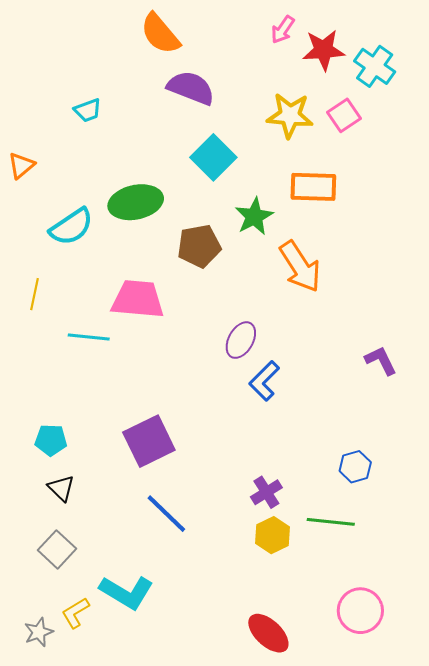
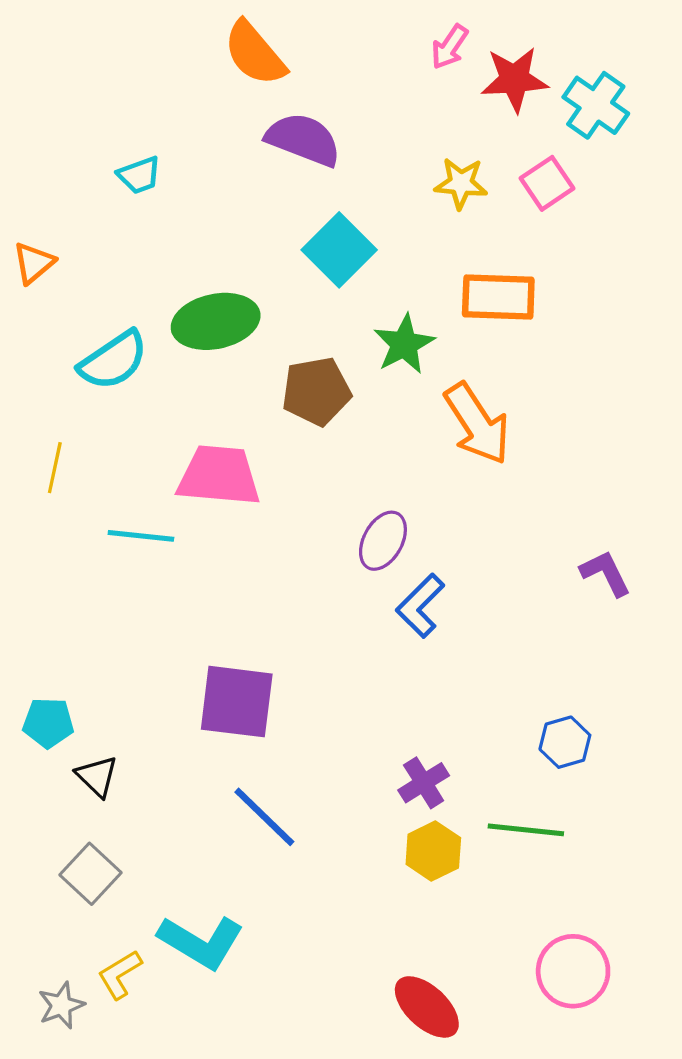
yellow star: (290, 115) -> (461, 183), size x0.7
cyan pentagon: (51, 440) -> (48, 723), moved
purple square: (149, 441) -> (237, 702), turned 33

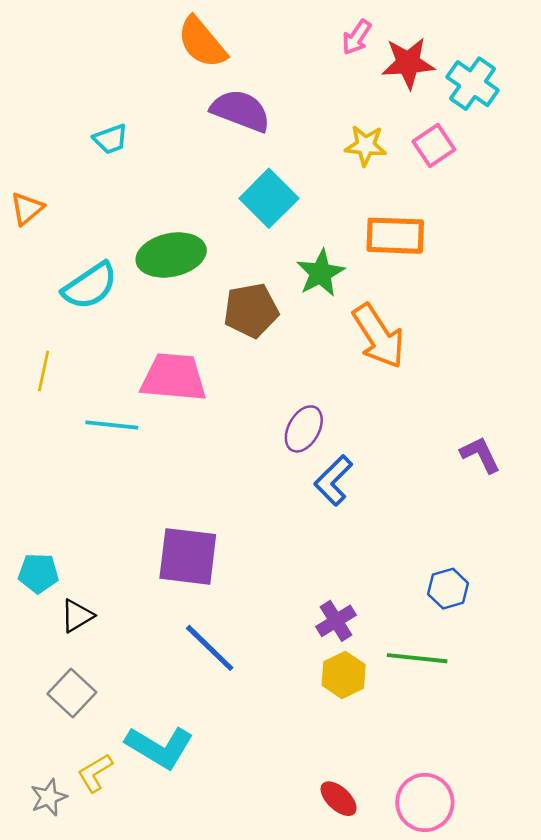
black triangle: (97, 776) -> (77, 616), turned 45
pink circle: (573, 971) -> (425, 803), moved
red ellipse: (427, 1007) -> (339, 799), size x0.7

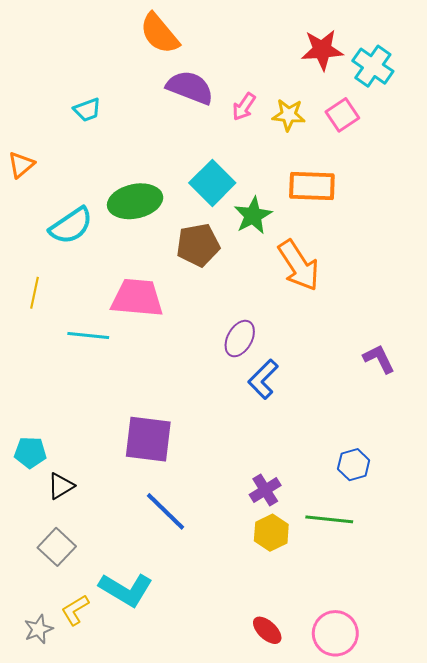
pink arrow: (357, 37) -> (244, 107), moved
cyan square: (269, 198) -> (212, 183), moved

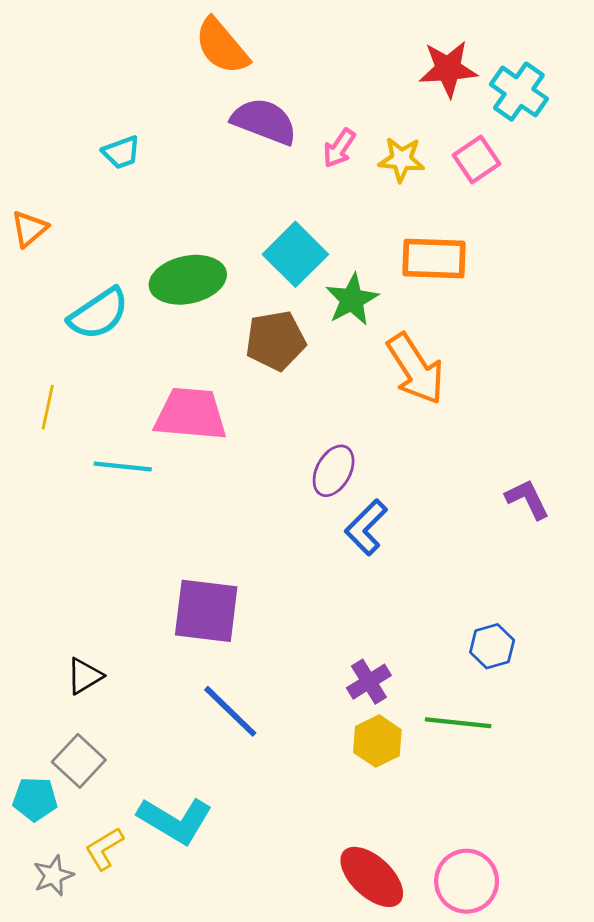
cyan pentagon: (30, 452) -> (35, 799), moved
red ellipse: (267, 630) -> (372, 877), size x1.6

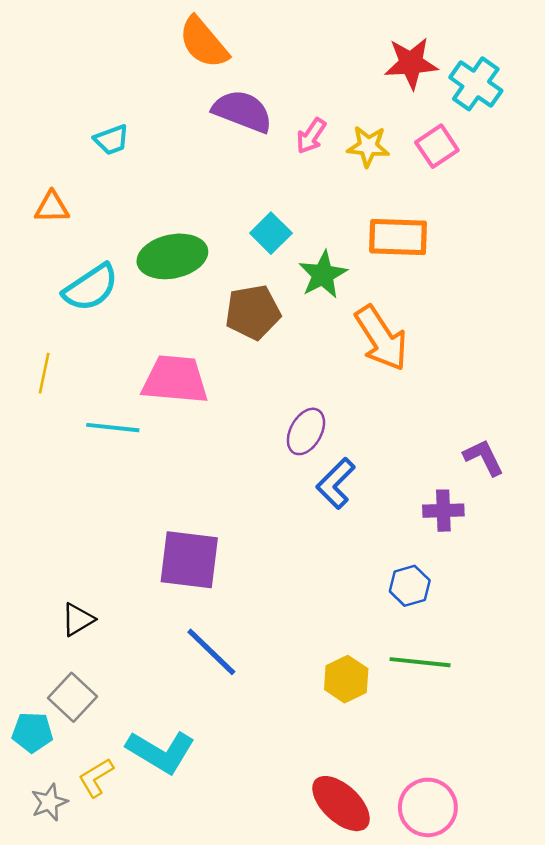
orange triangle: (29, 229) -> (52, 207), moved, turned 39
cyan square: (295, 254) -> (271, 233), size x0.7
blue hexagon: (492, 646) -> (410, 586), moved
purple cross: (369, 682) -> (443, 511), moved, turned 30

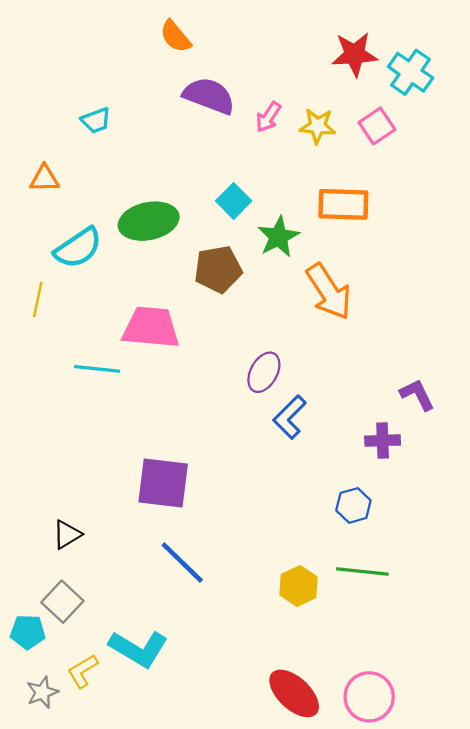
orange semicircle: (204, 43) -> (175, 36), size x0.7
yellow line: (44, 373) -> (38, 299), moved

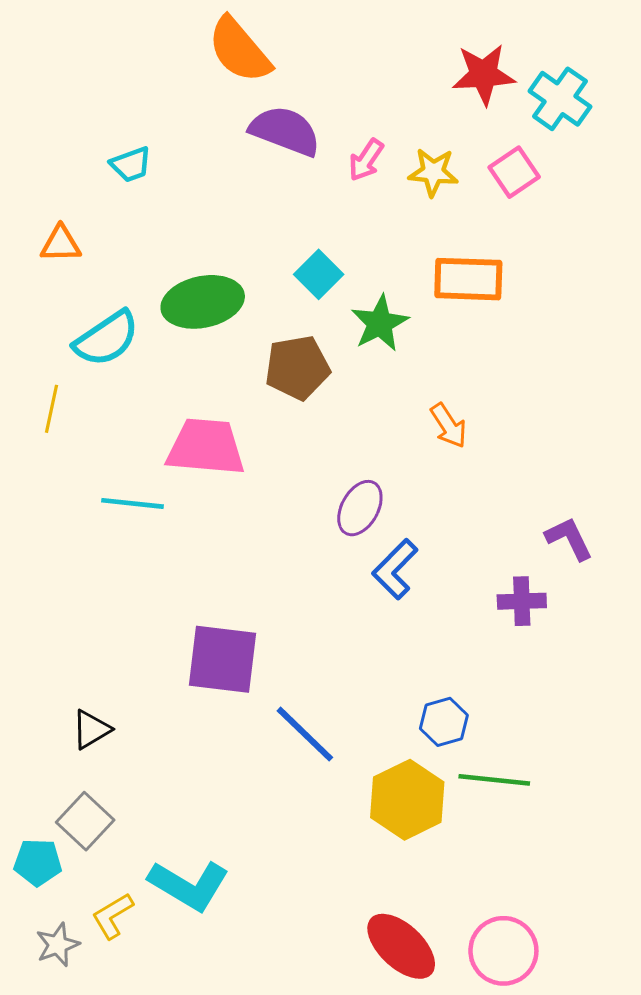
orange semicircle: (175, 36) -> (239, 50), size x1.5
orange arrow: (329, 292) -> (448, 426), moved, size x0.6
blue hexagon: (353, 505) -> (444, 722), moved
blue line: (182, 563) -> (305, 734), moved
yellow hexagon: (299, 586) -> (407, 800), size x1.4

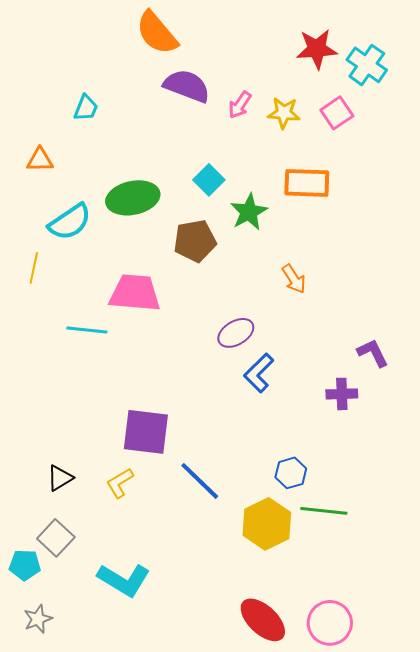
cyan trapezoid: (131, 164) -> (86, 108), turned -48
purple ellipse: (360, 508) -> (236, 333), turned 30
yellow L-shape: (113, 916) -> (120, 483), moved

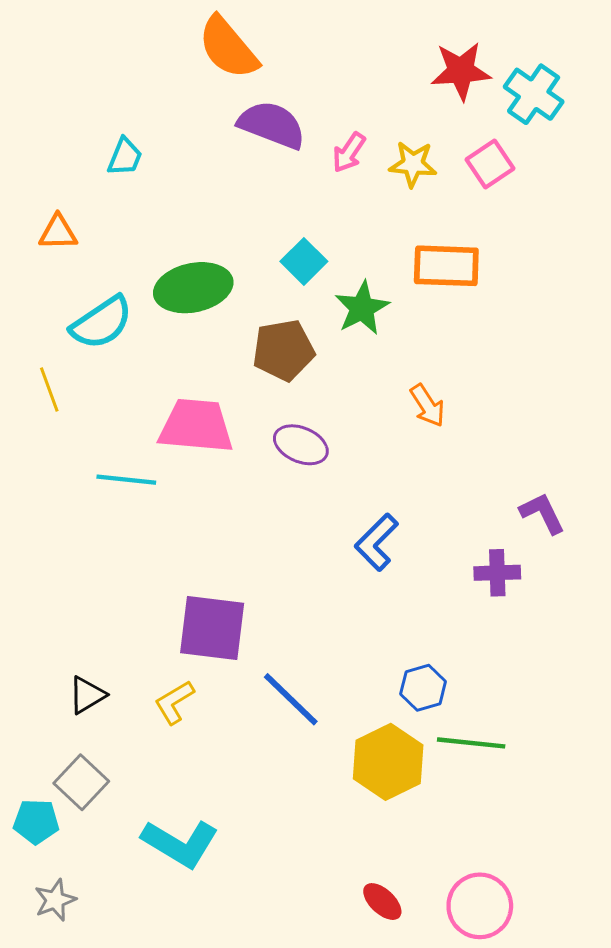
yellow line: (34, 268) -> (49, 390), turned -32
purple ellipse: (236, 333) -> (301, 445), moved, turned 54
red ellipse: (263, 620) -> (382, 902), size x0.6

